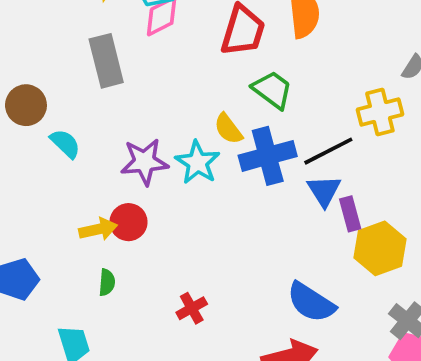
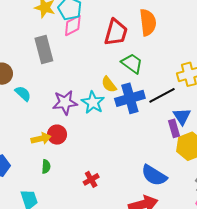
blue triangle: (324, 191) -> (182, 116), moved

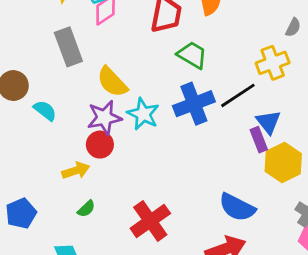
yellow semicircle: (109, 84) -> (112, 82), moved, size x1.4
red circle: (57, 135) -> (100, 145), moved
green semicircle: (46, 167) -> (86, 209), turned 48
red cross: (91, 179) -> (150, 221), size x1.8

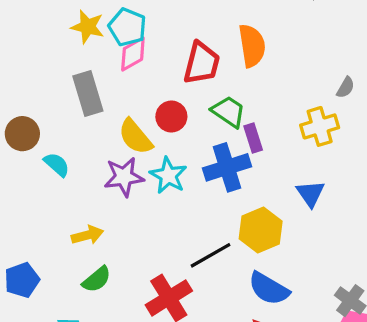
black line: (238, 95) -> (210, 255), moved
purple rectangle: (259, 140) -> (253, 138), moved
red circle: (100, 145) -> (171, 117), moved
yellow hexagon: (283, 162) -> (261, 230), moved
green semicircle: (86, 209) -> (97, 279), size x1.4

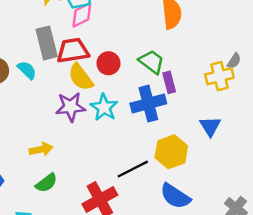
red trapezoid: (202, 63) -> (73, 51), moved, turned -116
gray semicircle: (346, 87) -> (234, 61), moved
cyan semicircle: (57, 164) -> (27, 70), moved

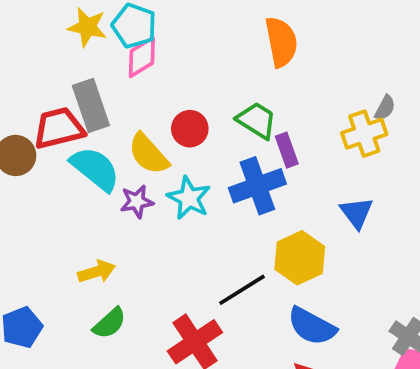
red trapezoid: (73, 51) -> (59, 128), moved
cyan semicircle: (27, 70) -> (95, 169), moved, size x1.6
purple star: (71, 107) -> (137, 202), size x0.7

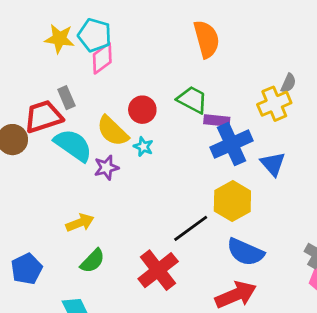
gray rectangle: (91, 105) -> (66, 98), size x0.6
purple rectangle: (287, 150) -> (217, 120), turned -60
blue cross: (257, 186) -> (231, 144), moved
cyan star: (189, 198) -> (143, 147), moved, size x0.6

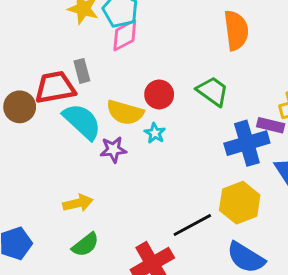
purple rectangle: (217, 120) -> (271, 125), moved
yellow semicircle: (113, 131) -> (125, 112), turned -36

